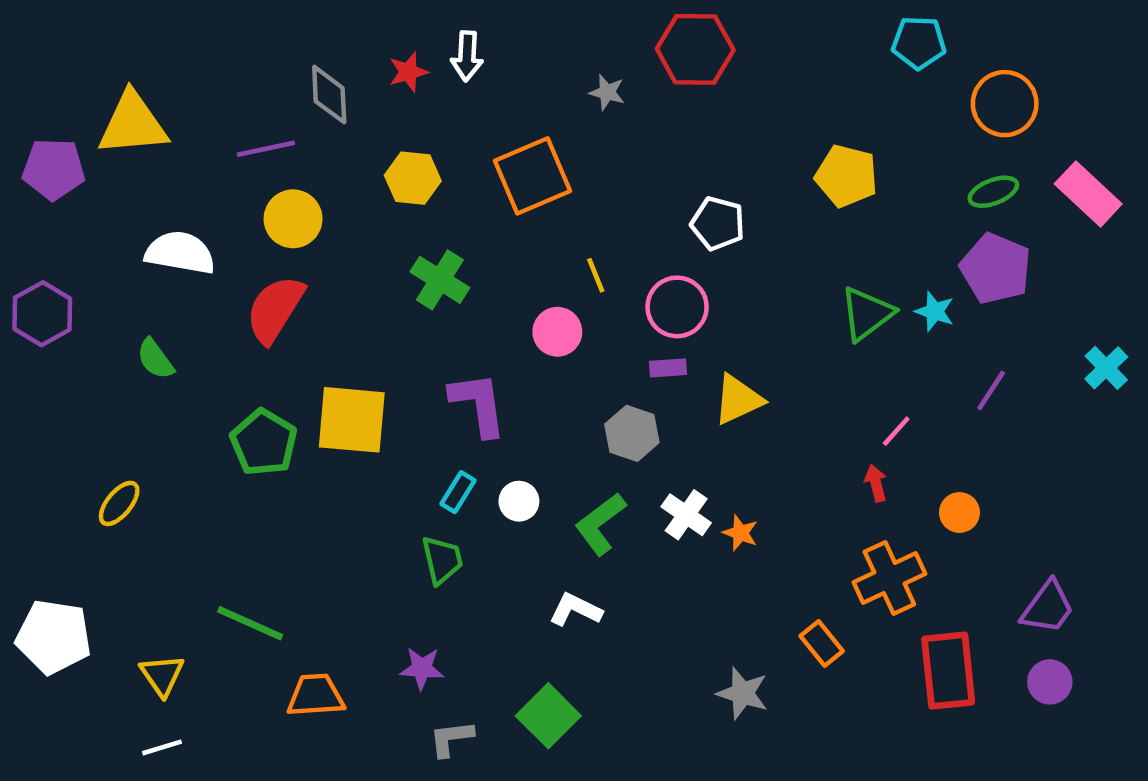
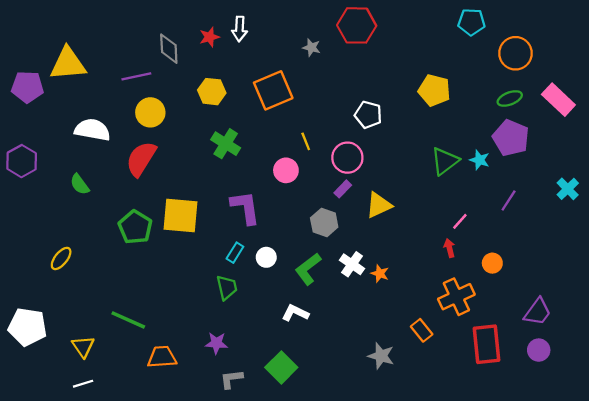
purple rectangle: (668, 368) -> (343, 189), turned -42

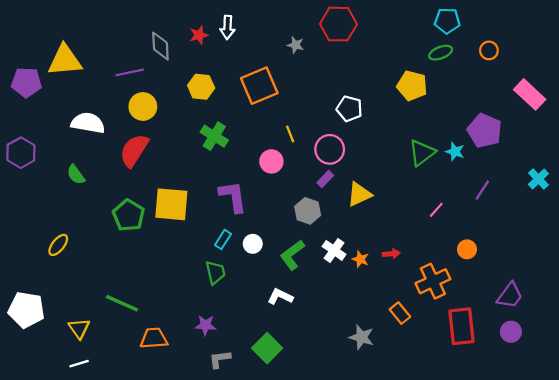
orange circle: (515, 53) -> (489, 50), size x0.6
green ellipse: (510, 98) -> (441, 53), moved
red arrow: (449, 248) -> (391, 254), moved, turned 98

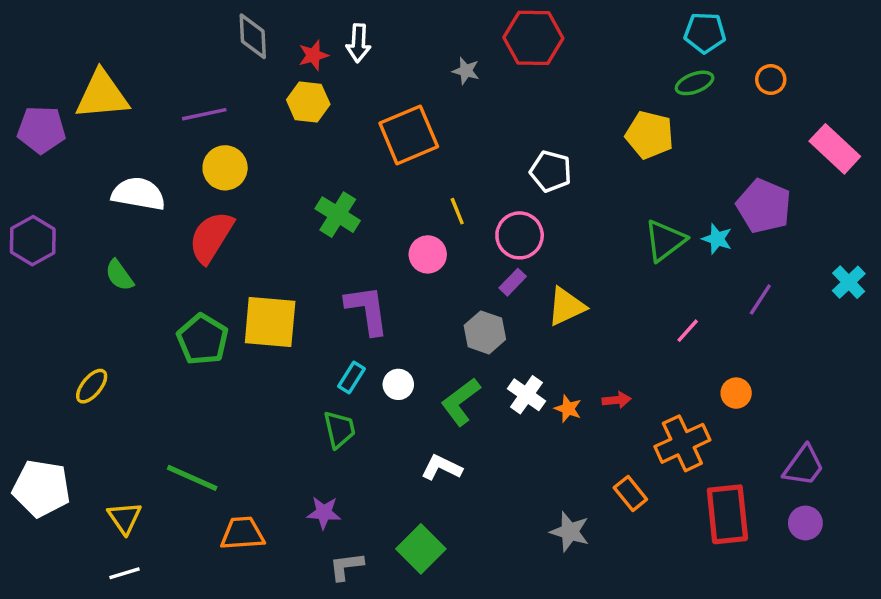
gray diamond: (160, 46) -> (253, 36), moved
yellow hexagon: (201, 87) -> (308, 102), moved

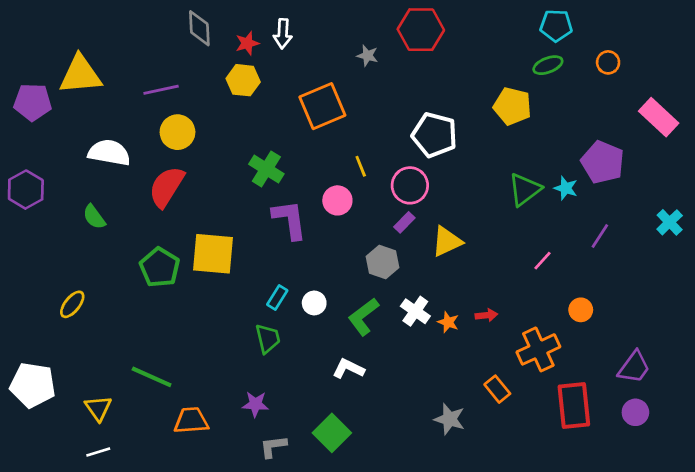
white pentagon: (551, 171) -> (434, 135), size x1.4
purple L-shape: (367, 310) -> (290, 220), moved

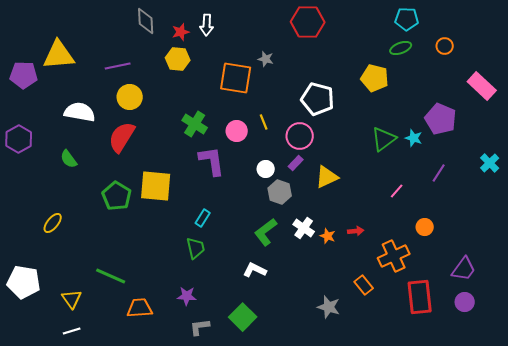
gray star: (367, 56) -> (266, 59), moved
orange square: (322, 106) -> (236, 78), turned 32
pink circle: (337, 200) -> (237, 131), moved
white circle: (314, 303) -> (266, 169), moved

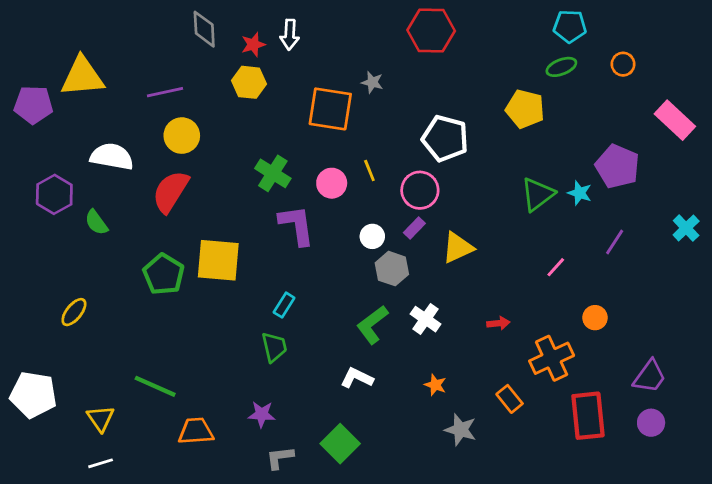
purple hexagon: (19, 139) -> (54, 194), moved
orange star: (328, 236) -> (435, 385), moved

